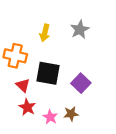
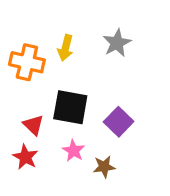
orange cross: (15, 56) -> (27, 62), moved
red star: (27, 107) -> (25, 157), moved
pink star: (50, 117) -> (74, 151), moved

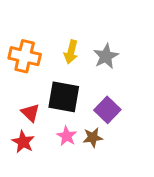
gray star: (117, 43) -> (106, 56), moved
yellow arrow: (66, 48) -> (71, 52), moved
brown star: (104, 167) -> (93, 137), moved

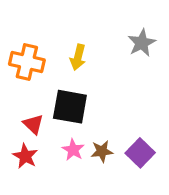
gray star: (106, 56) -> (142, 43), moved
purple square: (107, 110) -> (140, 153), moved

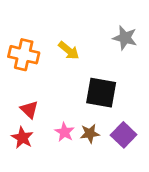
gray star: (142, 43) -> (125, 38), turned -30
yellow arrow: (78, 57) -> (69, 50), turned -65
black square: (70, 107) -> (101, 93), moved

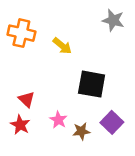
gray star: (125, 38) -> (113, 20), moved
orange cross: (24, 55) -> (21, 33), moved
brown star: (90, 133) -> (81, 131), moved

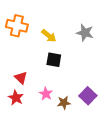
gray star: (113, 20) -> (85, 33), moved
black square: (92, 84) -> (54, 60), moved, size x0.7

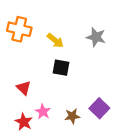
pink star: (46, 94) -> (43, 112), moved
red star: (16, 98) -> (24, 122), moved

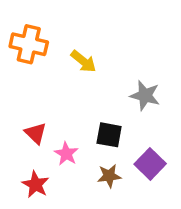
gray star: (96, 37) -> (145, 96), moved
black square: (61, 68) -> (109, 135), moved
pink star: (43, 112) -> (66, 154), moved

